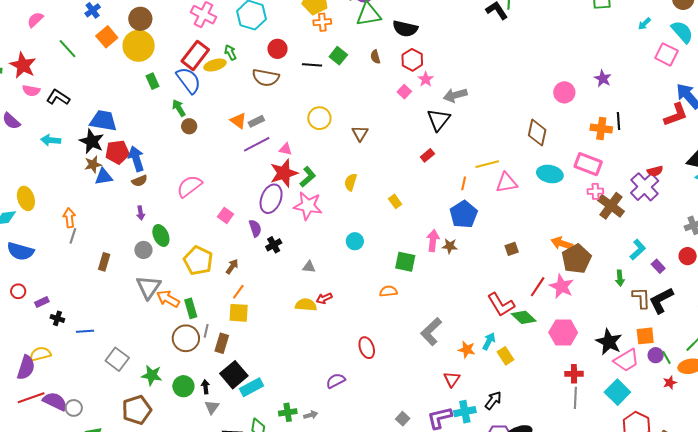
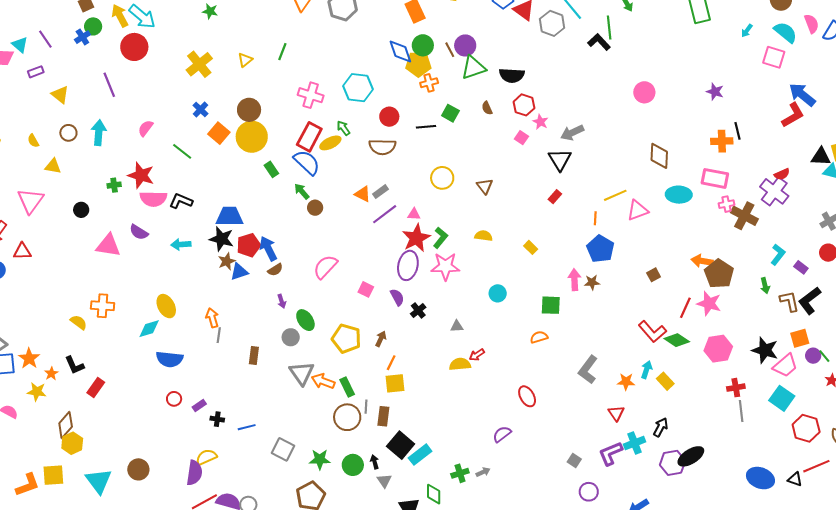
pink semicircle: (31, 91) -> (153, 199), size x1.5
pink circle: (564, 92) -> (644, 92), moved
yellow semicircle: (351, 182) -> (484, 236), turned 90

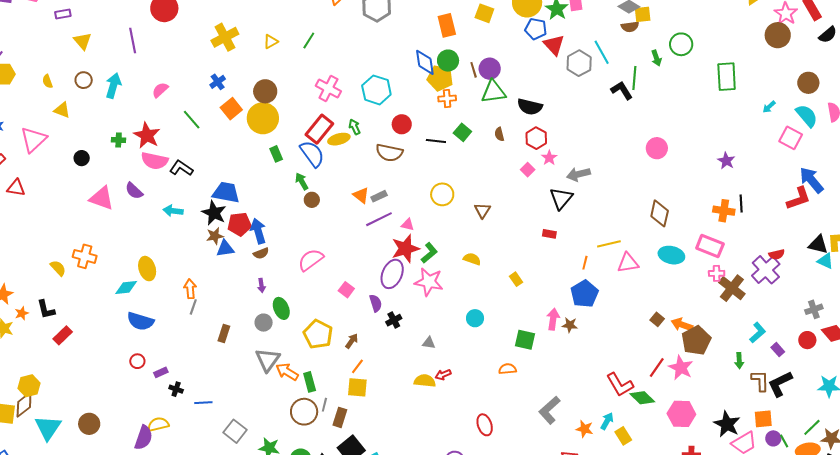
red rectangle: (555, 197) -> (549, 234), turned 48
brown square: (654, 275) -> (657, 319), moved, turned -32
brown diamond: (66, 425) -> (24, 405), moved

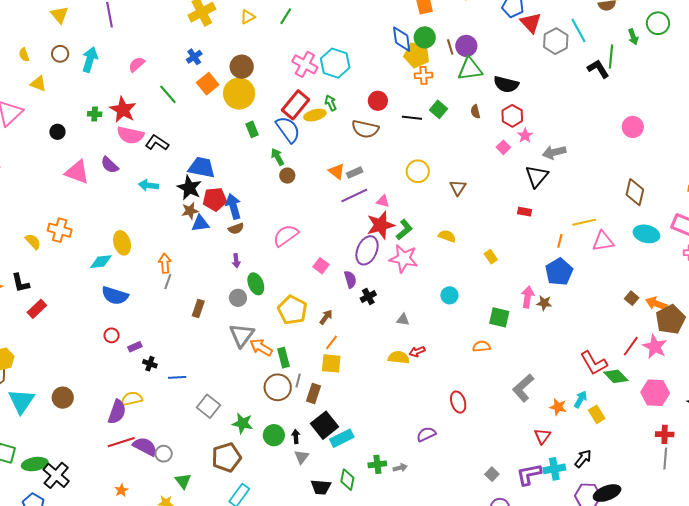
cyan hexagon: (376, 90) -> (335, 63), moved

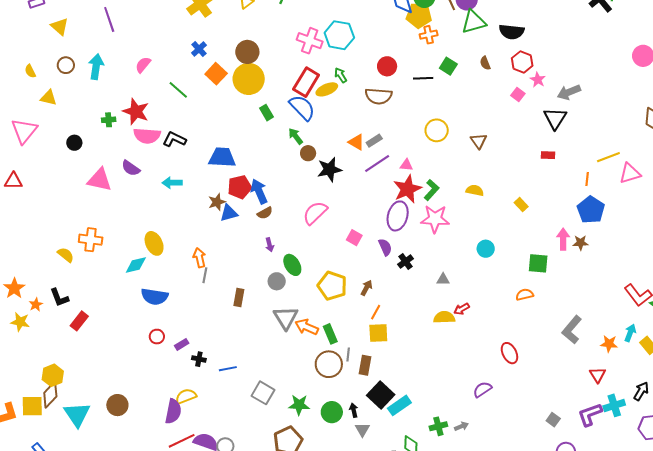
black star: (189, 188) -> (329, 169), moved, turned -30

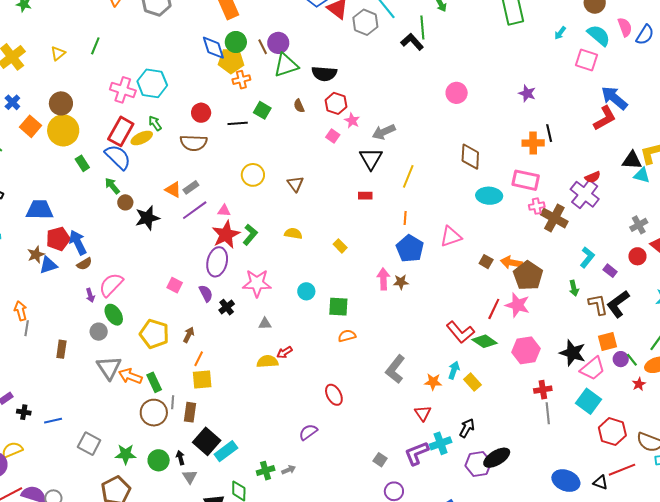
yellow line: (608, 157) -> (408, 176), moved, turned -45
pink triangle: (630, 173) -> (451, 237), moved
pink semicircle: (315, 213) -> (111, 285), moved
pink star: (435, 219) -> (257, 283), moved
green square: (538, 263) -> (338, 307), moved

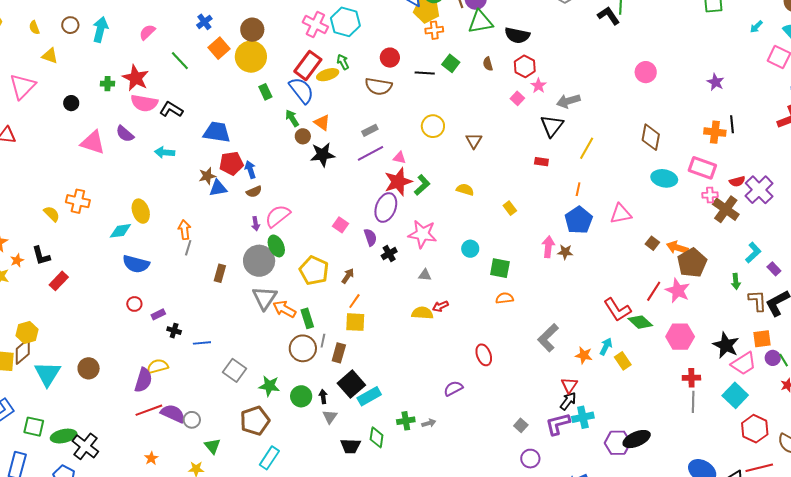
red semicircle: (593, 177) -> (737, 181), moved
orange triangle: (173, 190) -> (322, 123), moved
blue arrow: (78, 242) -> (250, 170), size x0.7
gray circle: (99, 332) -> (259, 261), size x1.8
black arrow: (467, 428) -> (568, 401), moved

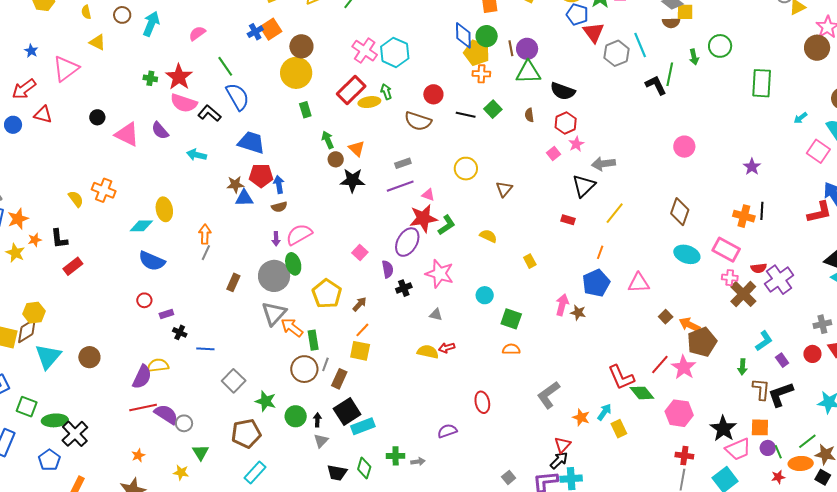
orange square: (219, 48) -> (271, 29), moved
blue semicircle: (301, 90) -> (238, 97), moved
black circle: (71, 103) -> (97, 117), moved

